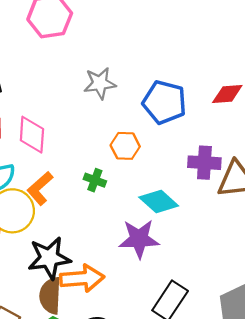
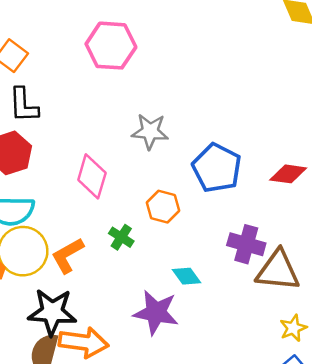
pink diamond: (32, 135) -> (92, 176), moved
orange L-shape: (40, 188) -> (67, 255), moved
cyan diamond: (159, 202) -> (187, 276), size x0.7

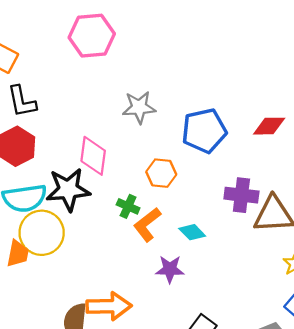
blue pentagon: (217, 168) -> (204, 131), turned -30
orange L-shape: (67, 255) -> (147, 225), moved
black star: (52, 312) -> (68, 190), moved
purple star: (156, 313) -> (170, 269), size x0.7

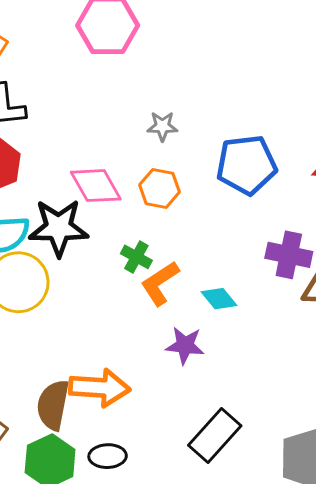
gray star: (139, 107) -> (162, 126), size x0.7
pink diamond: (93, 156) -> (96, 186), turned -42
orange hexagon: (161, 173) -> (160, 188), moved

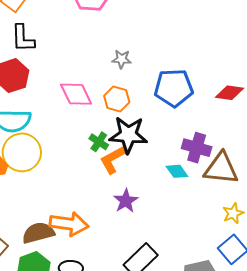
black star: (59, 228) -> (128, 135), moved
cyan diamond: (219, 299) -> (177, 171), moved
purple star: (185, 345) -> (126, 201), turned 30
brown semicircle: (53, 405) -> (38, 233), turned 60

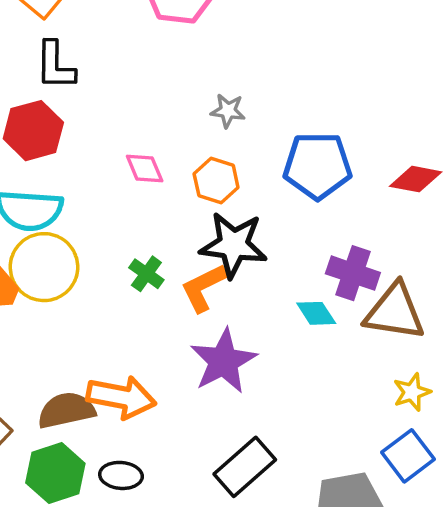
pink diamond: (76, 94) -> (145, 169), size x0.7
green cross: (99, 142) -> (146, 274), moved
purple star: (126, 201) -> (223, 361), size x1.5

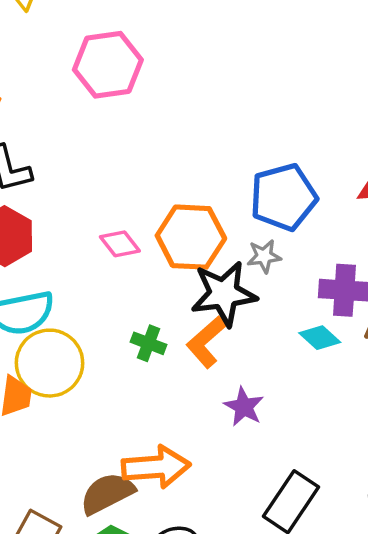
gray star: (228, 111) -> (264, 256), moved
orange hexagon: (216, 181) -> (191, 237), size x1.5
purple star: (223, 361) -> (244, 407), size x0.6

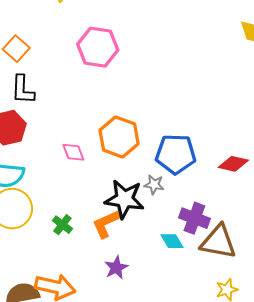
orange hexagon: (191, 237) -> (119, 137), moved
green cross: (148, 343) -> (62, 225), moved

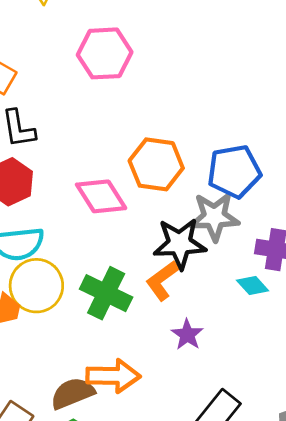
pink diamond: (73, 152) -> (101, 196), size x1.6
gray star: (154, 185) -> (214, 217), size x1.8
green cross: (62, 225) -> (106, 293), size x1.8

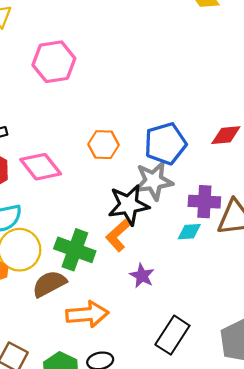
orange hexagon: (156, 164) -> (104, 145), size x0.7
pink diamond: (101, 196) -> (41, 167), moved
cyan diamond: (253, 285) -> (189, 232), turned -45
brown semicircle: (73, 393) -> (49, 284), moved

